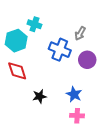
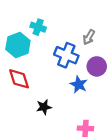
blue star: (74, 94) -> (79, 84), moved

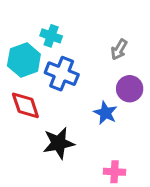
blue cross: (66, 55) -> (62, 74), moved
black star: (44, 107) -> (59, 143), size x1.5

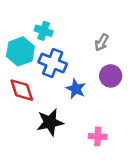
blue star: (105, 113) -> (76, 89), moved
pink cross: (115, 172) -> (98, 136), moved

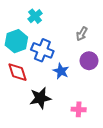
cyan cross: (44, 31) -> (35, 16), moved, turned 32

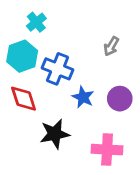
cyan cross: (35, 16) -> (36, 22), moved
purple circle: (89, 61) -> (120, 99), moved
pink cross: (79, 109) -> (107, 150), size x1.5

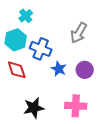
gray arrow: (111, 46) -> (79, 33), size x1.5
black star: (55, 134) -> (34, 108), moved

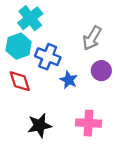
cyan cross: (26, 16) -> (30, 18), size x1.5
purple circle: (85, 70) -> (101, 71), moved

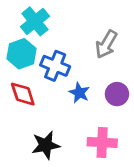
purple circle: (101, 71) -> (117, 94), moved

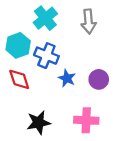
cyan cross: (35, 21) -> (45, 18), moved
gray arrow: (106, 44) -> (88, 21), moved, turned -35

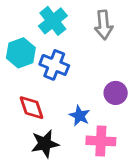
blue star: (67, 78) -> (80, 116), moved
red diamond: (19, 79) -> (32, 108), moved

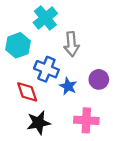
gray arrow: (104, 25) -> (71, 44), moved
blue cross: (54, 65) -> (46, 69), moved
blue star: (80, 116) -> (68, 86), moved

